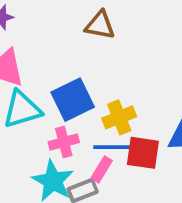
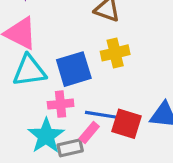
yellow cross: (119, 117) -> (115, 53), moved

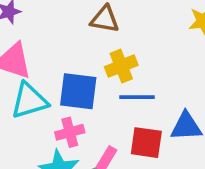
blue square: (74, 69) -> (78, 91), turned 33
blue line: (101, 115) -> (137, 97), moved

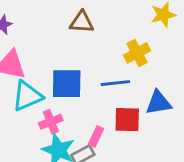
yellow cross: (121, 66) -> (137, 53), moved
pink cross: (70, 132) -> (51, 122), moved

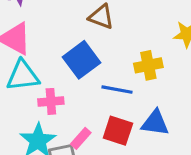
blue square: (67, 84) -> (81, 60), moved, turned 36
pink cross: (51, 122) -> (51, 101), moved

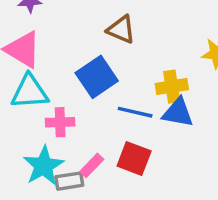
blue triangle: (155, 123) -> (178, 113), moved

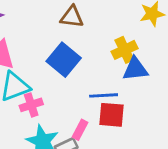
blue line: (135, 112) -> (104, 95), moved
pink cross: (60, 122) -> (31, 105), moved

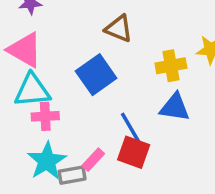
yellow cross: (125, 50) -> (171, 66), moved
blue line: (104, 95) -> (131, 128), turned 48

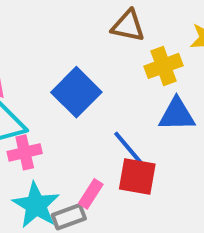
brown triangle: (119, 29) -> (128, 26), moved

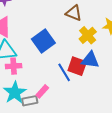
yellow cross: (163, 66) -> (88, 35), turned -30
red square: (137, 177) -> (77, 66), moved

